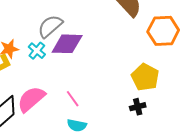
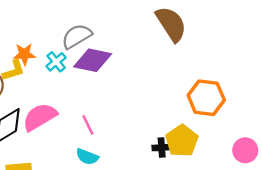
orange hexagon: (163, 31) -> (206, 98), moved
yellow pentagon: (145, 77) -> (182, 141), moved

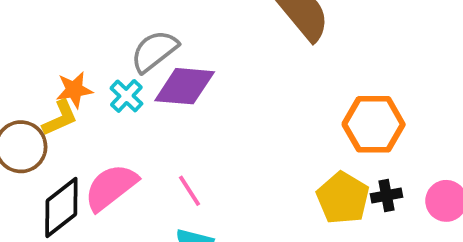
black cross: (162, 148) -> (387, 195), moved

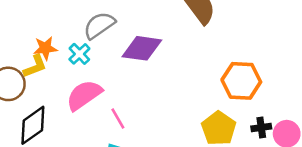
purple diamond: (185, 86) -> (142, 48), moved
pink semicircle: (111, 187) -> (84, 95), moved
black cross: (387, 195) -> (261, 128), moved

